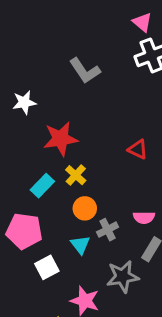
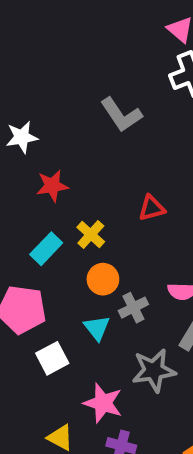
gray L-shape: (85, 71) -> (121, 115), moved
red star: (61, 139) -> (52, 186), moved, size x0.7
red triangle: (138, 149) -> (152, 208), moved, turned -40

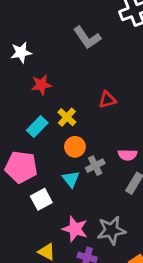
gray star: (154, 371) -> (111, 230), moved

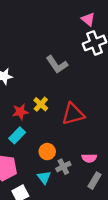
red star: (41, 85) -> (20, 112), moved
red triangle: (107, 100) -> (73, 114), size x1.6
yellow cross: (67, 117) -> (41, 104), moved

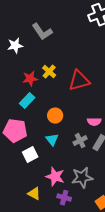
gray L-shape: (57, 64) -> (42, 32), moved
gray cross: (63, 167) -> (80, 141), moved

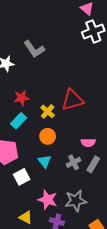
yellow cross: (49, 72) -> (48, 111), moved

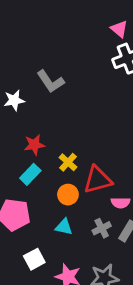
red triangle: (73, 100) -> (98, 180), moved
cyan triangle: (44, 161) -> (64, 227), turned -40
white square: (22, 177) -> (34, 259), moved

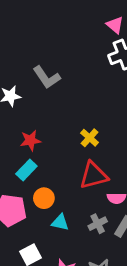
yellow cross: (68, 162) -> (90, 138), moved
orange circle: (68, 195) -> (44, 198), moved

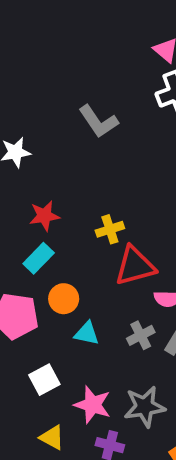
gray L-shape: (47, 77) -> (98, 121), moved
yellow cross: (90, 138) -> (110, 229), moved, turned 30

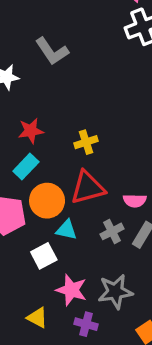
gray L-shape: (98, 121) -> (52, 51), moved
red triangle: (135, 266) -> (88, 188), moved
orange circle: (64, 299) -> (47, 201), size x1.4
white square: (44, 380) -> (44, 256), moved

